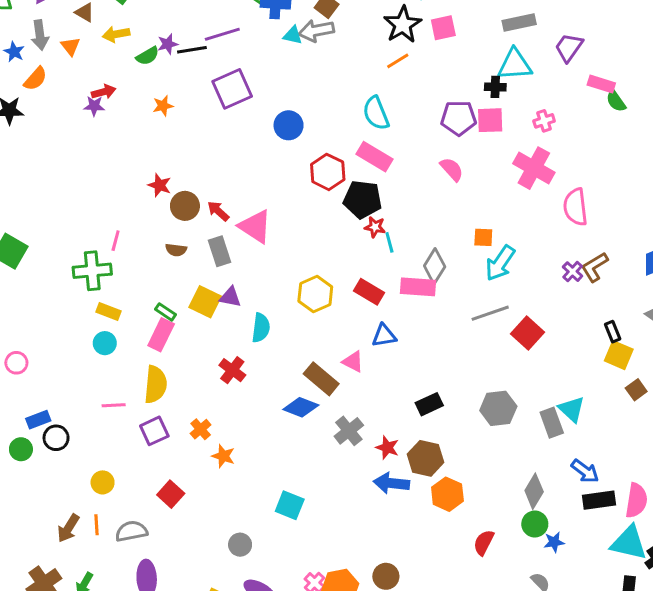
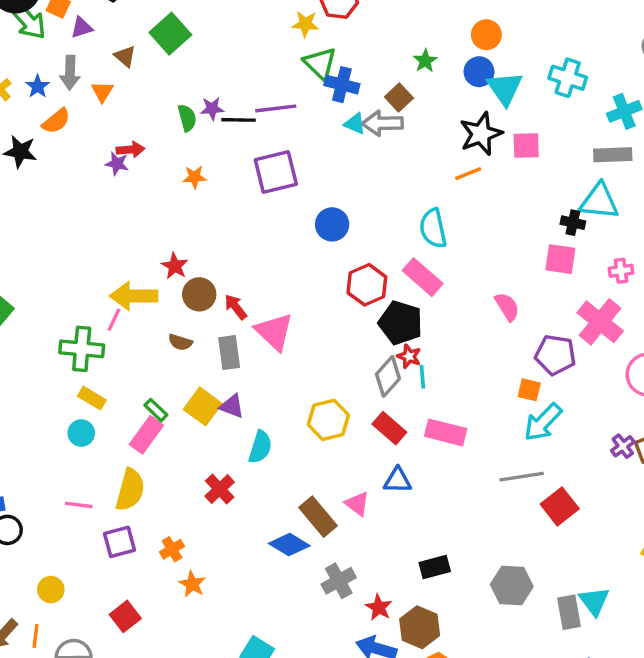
yellow arrow: (116, 34) -> (134, 296), moved, size x1.5
green semicircle: (148, 56) -> (187, 118), turned -85
purple pentagon: (459, 118) -> (555, 355), moved
gray diamond: (435, 266) -> (388, 376), moved

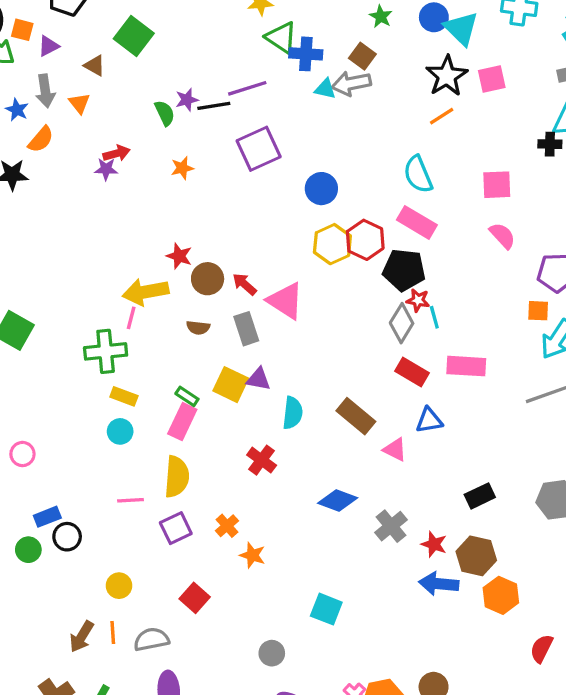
pink square: (560, 259) -> (497, 185), moved
yellow hexagon: (328, 420) -> (332, 244), moved
brown rectangle: (318, 517) -> (356, 416), moved

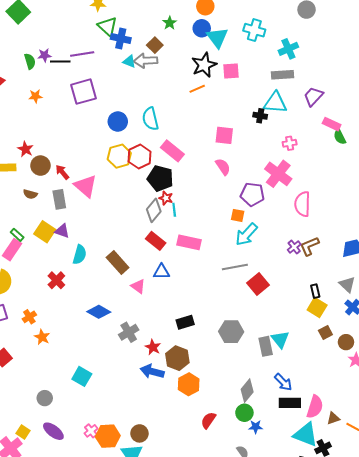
cyan semicircle: (418, 174) -> (150, 119), moved

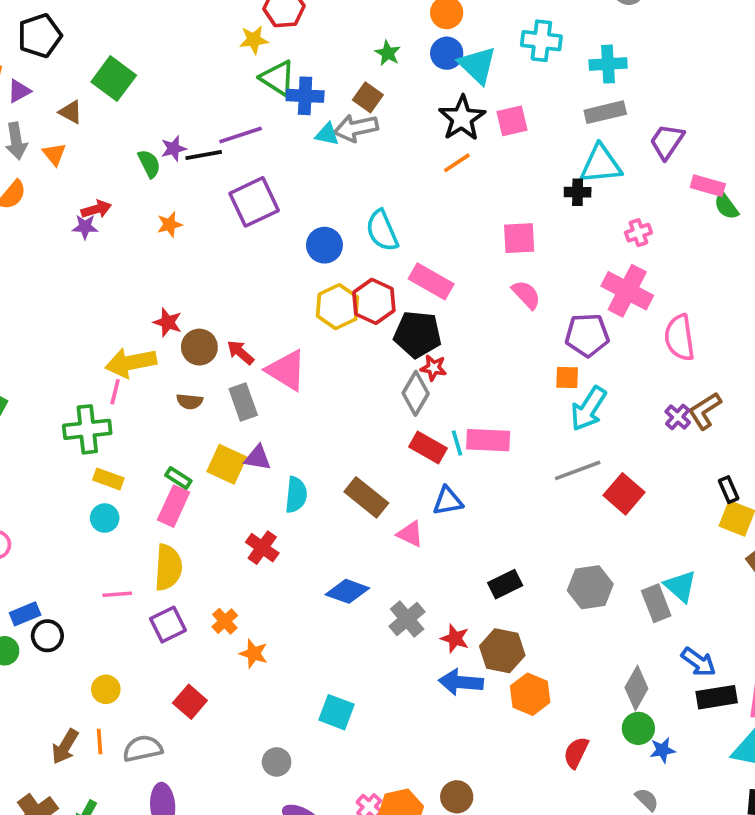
cyan cross: (288, 49) -> (608, 64), turned 30
cyan line: (174, 210) -> (457, 443), moved

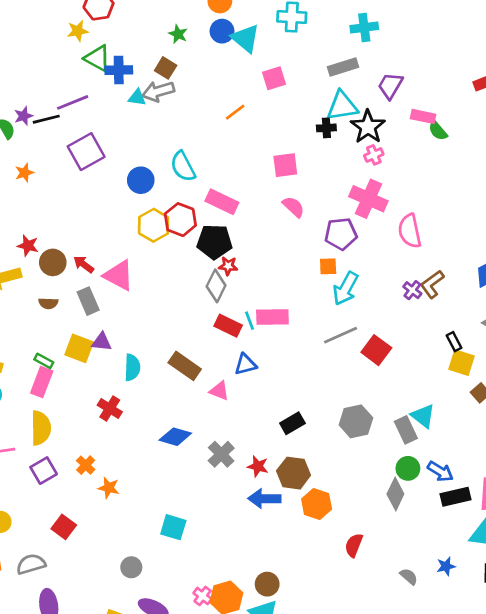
cyan cross: (608, 64) -> (364, 27), moved
black star: (462, 118) -> (368, 127), moved
green circle: (638, 728) -> (408, 468), moved
blue star: (662, 750) -> (446, 566), moved

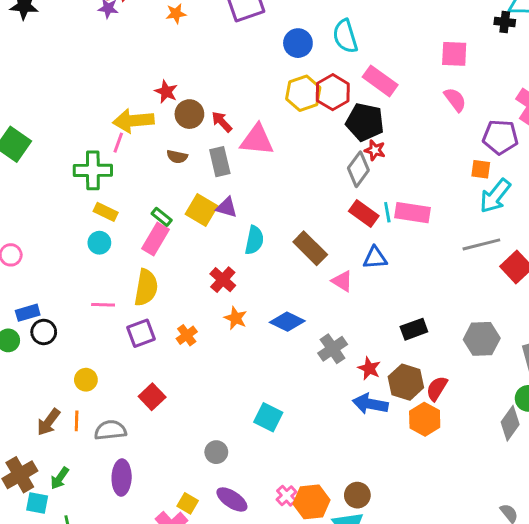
pink triangle: (119, 275) -> (257, 140), turned -32
orange star: (109, 488) -> (236, 318), moved
red semicircle: (354, 545) -> (437, 388), moved

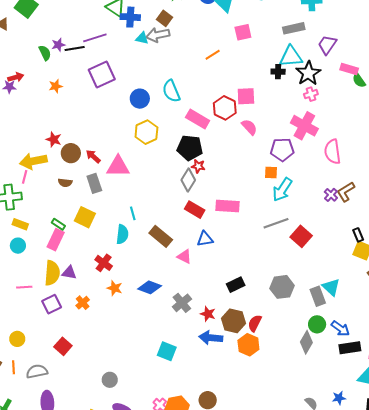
red hexagon: (333, 92) -> (225, 108), moved
purple triangle: (227, 207) -> (69, 273), moved
cyan line: (387, 212) -> (133, 213), moved
cyan square: (268, 417) -> (167, 351), moved

